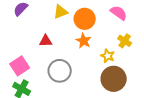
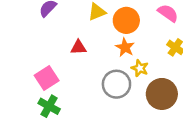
yellow star: (108, 56) -> (140, 68), moved
gray circle: (60, 71) -> (116, 84), moved

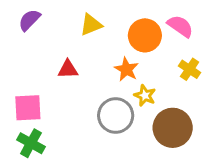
orange circle: (126, 20) -> (145, 35), moved
pink square: (47, 78) -> (28, 108), turned 30

